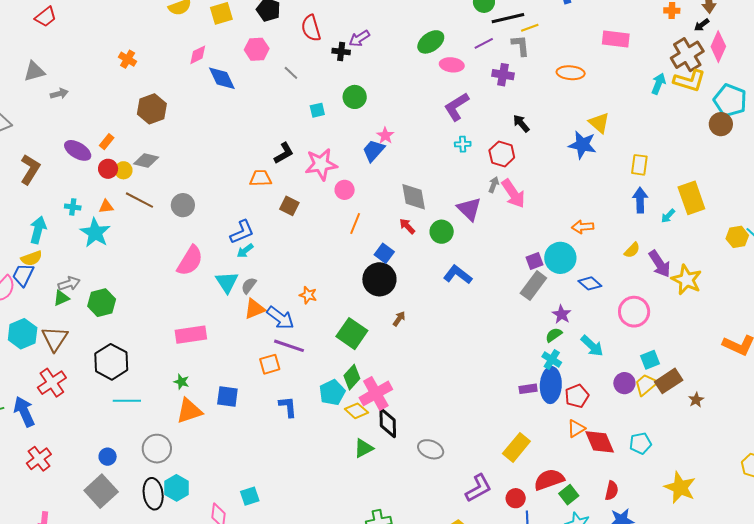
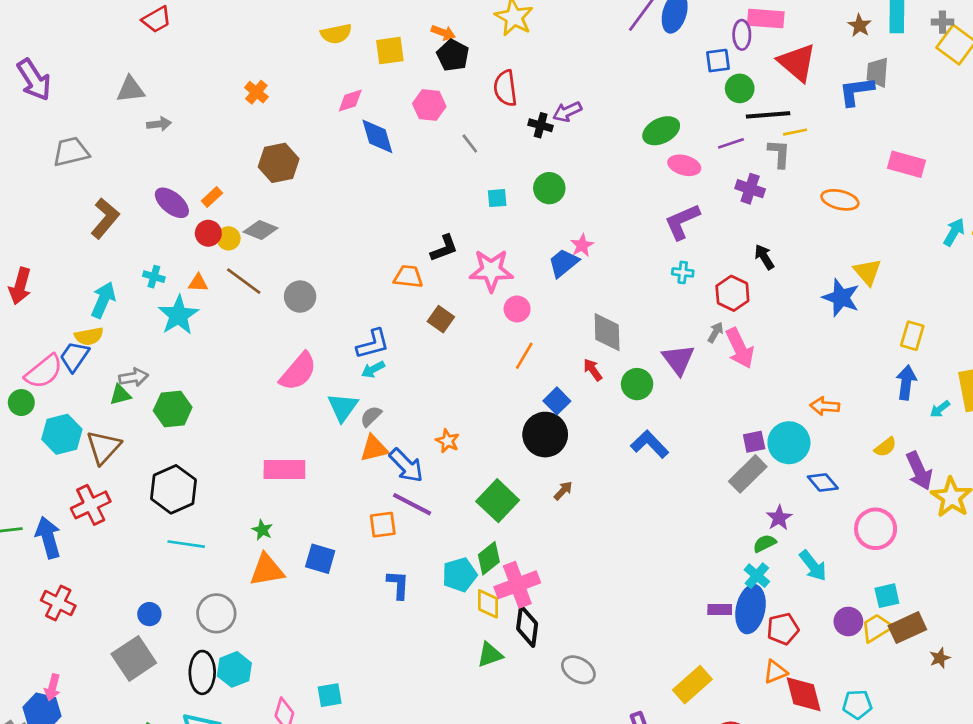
yellow diamond: (356, 411) -> (488, 604), turned 40
red cross: (39, 459) -> (58, 603), turned -35

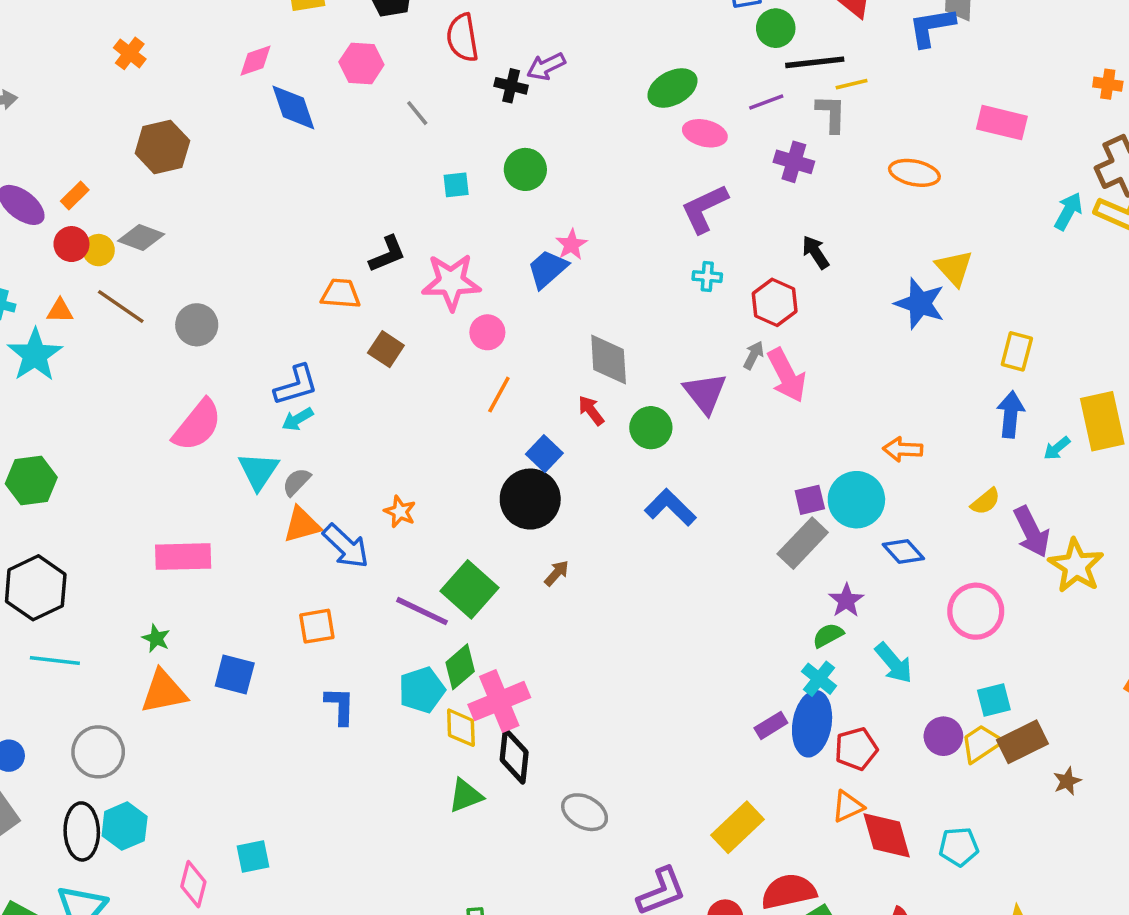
purple line: (412, 504) -> (422, 611), moved
purple rectangle: (720, 609) -> (771, 725), turned -30

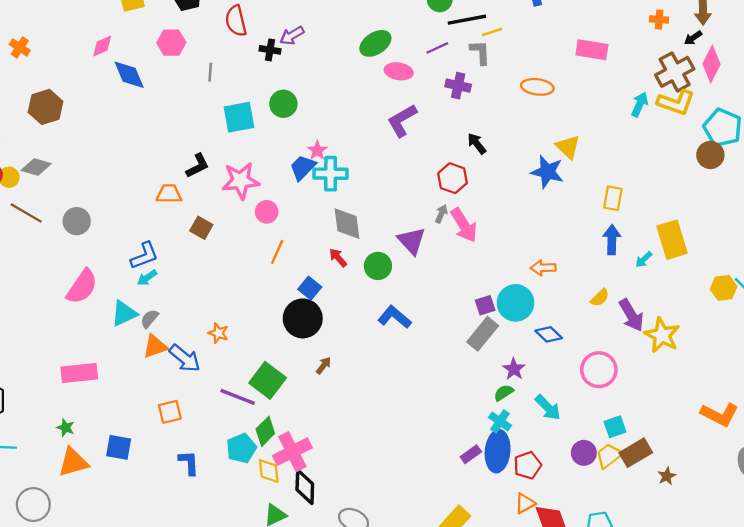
gray line: (417, 113) -> (210, 72), turned 48
cyan square: (456, 185) -> (239, 117), size x1.8
cyan cross: (707, 277) -> (331, 174), moved, size x1.8
cyan triangle: (258, 471) -> (124, 313), turned 36

